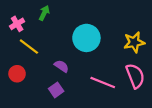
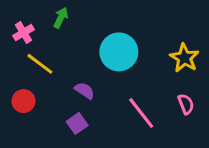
yellow star: (134, 42) -> (184, 58), turned -30
pink semicircle: (135, 76) -> (186, 104), size x0.6
pink line: (103, 82) -> (141, 113), turned 30

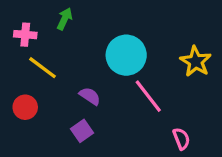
pink cross: (23, 33) -> (25, 35), turned 36
pink semicircle: (186, 104) -> (181, 139), moved
pink line: (141, 113) -> (148, 96), moved

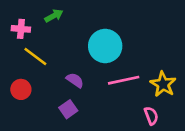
green arrow: (65, 19) -> (54, 16), turned 36
yellow star: (196, 61) -> (163, 84), moved
pink line: (148, 96) -> (124, 80), turned -64

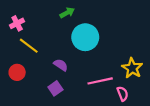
green arrow: (54, 16) -> (67, 13), moved
pink cross: (21, 29) -> (17, 23), turned -32
pink line: (124, 80) -> (100, 81), moved

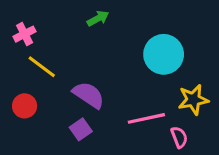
cyan circle: (85, 37) -> (164, 54), moved
purple semicircle: (61, 65) -> (89, 95), size x1.5
yellow star: (132, 68) -> (193, 100), turned 30

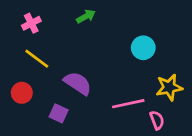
pink cross: (25, 34) -> (31, 23), moved
cyan circle: (164, 54) -> (143, 48), size x0.7
purple square: (81, 129) -> (59, 113), moved, turned -30

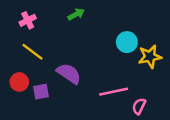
yellow star: (169, 87) -> (150, 57), moved
purple square: (59, 113) -> (41, 92), moved, turned -35
pink semicircle: (157, 120) -> (139, 106), turned -133

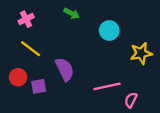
green arrow: (76, 14) -> (72, 13), turned 56
cyan circle: (127, 42) -> (109, 30), moved
purple semicircle: (69, 74) -> (65, 69), turned 30

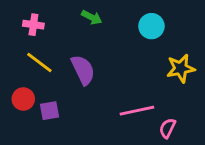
pink cross: (26, 19) -> (33, 25), turned 35
cyan circle: (109, 30) -> (151, 26), moved
purple semicircle: (65, 69) -> (83, 70), moved

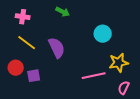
cyan circle: (151, 26) -> (103, 34), moved
yellow star: (181, 68) -> (119, 63), moved
pink semicircle: (168, 128) -> (124, 88), moved

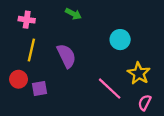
yellow line: (27, 43) -> (31, 50), turned 66
yellow star: (119, 63) -> (139, 73), turned -30
pink line: (94, 76) -> (110, 89), turned 55

